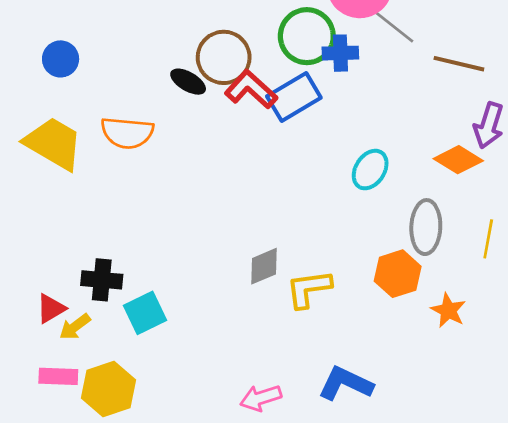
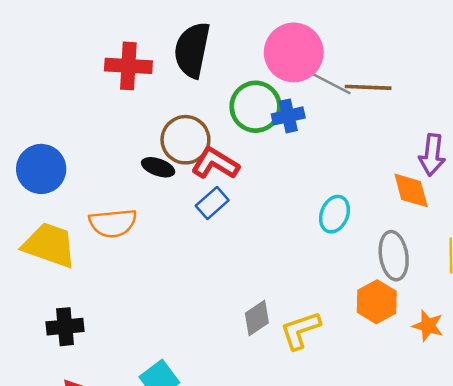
blue circle: (61, 59) -> (41, 169), size x1.5
brown line: (459, 64) -> (368, 87), moved
blue rectangle: (294, 97) -> (212, 203), moved, size x0.7
orange diamond: (458, 160) -> (411, 190), turned 54
black cross: (102, 280) -> (65, 327), moved

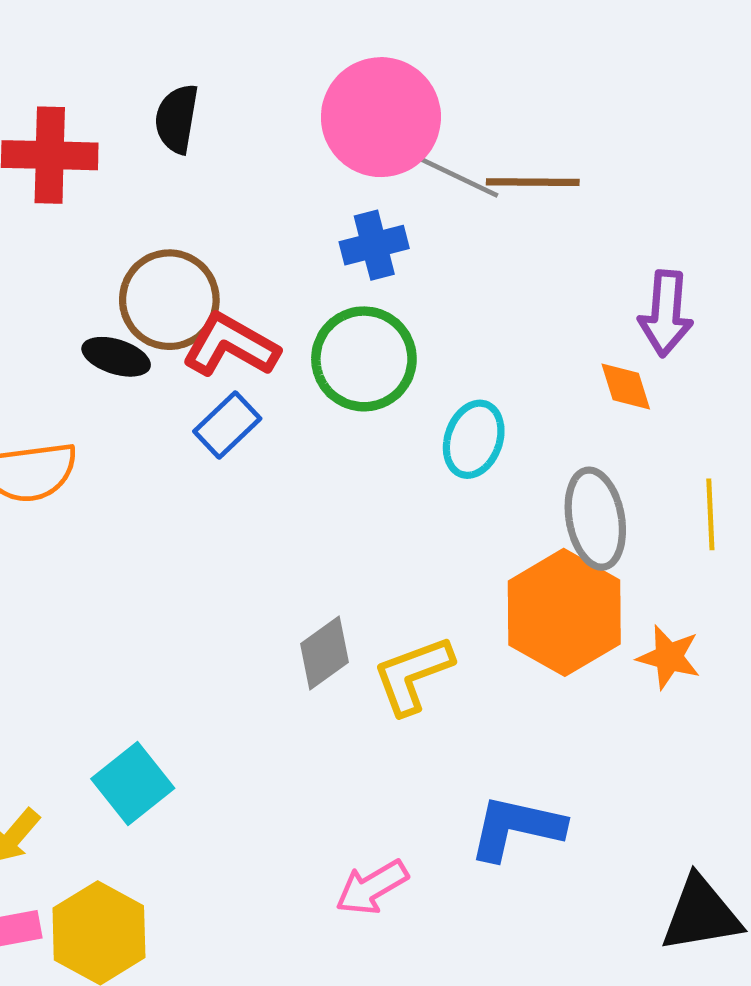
black semicircle: (192, 50) -> (177, 119), size x0.6
green circle: (256, 107) -> (364, 359), moved
orange diamond: (411, 190) -> (626, 386), size x0.7
orange hexagon: (377, 302) -> (564, 612), size x1.4

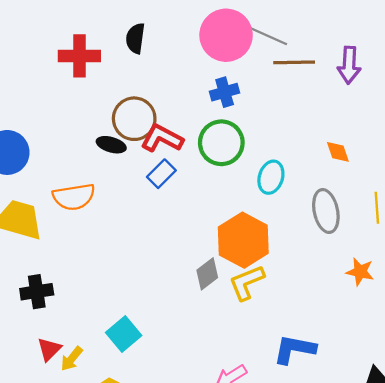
gray line: (448, 172) -> (264, 34), moved
purple arrow: (666, 314) -> (349, 65), moved
orange hexagon: (564, 612) -> (243, 240), moved

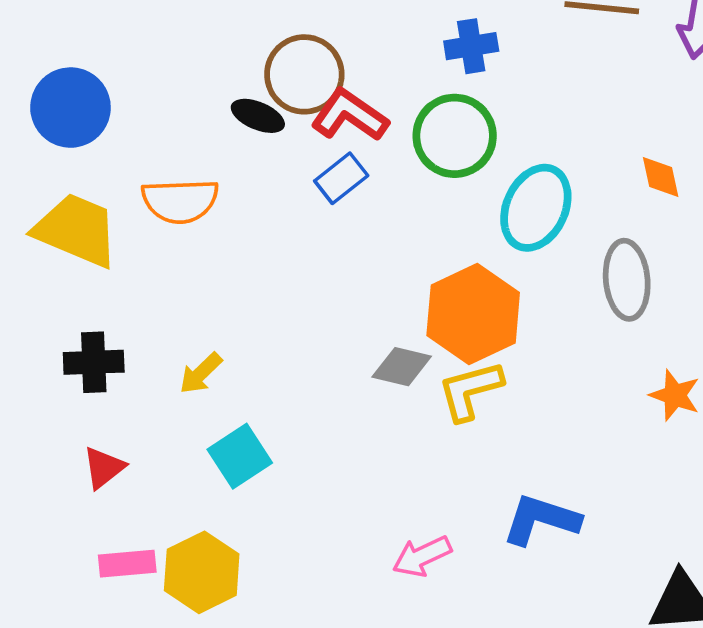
cyan ellipse: (271, 177) -> (536, 208), size x1.4
gray diamond: (207, 274) -> (402, 367), turned 44
yellow arrow: (72, 359) -> (201, 373), moved

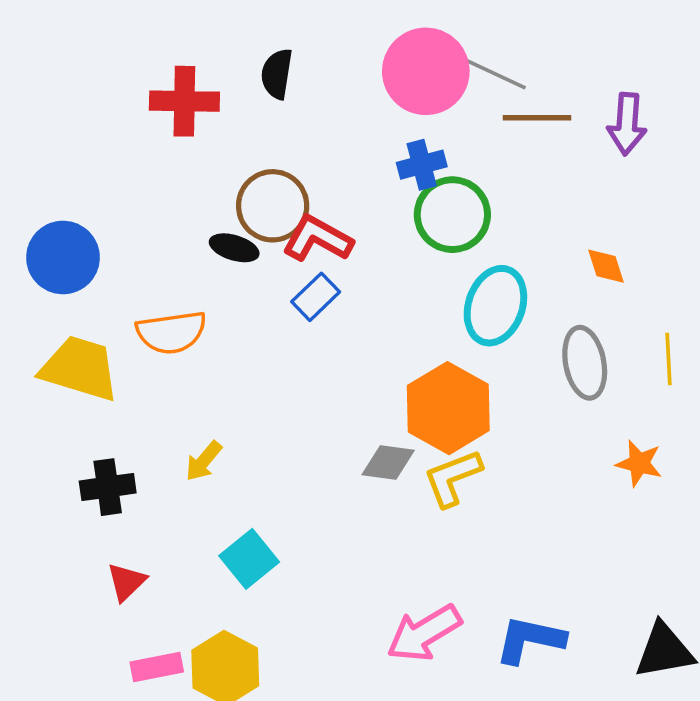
green circle: (455, 136) -> (452, 215), moved
yellow arrow: (201, 373) -> (204, 461), moved
blue L-shape: (541, 520) -> (530, 640), moved
pink arrow: (422, 556) -> (424, 633), size x1.4

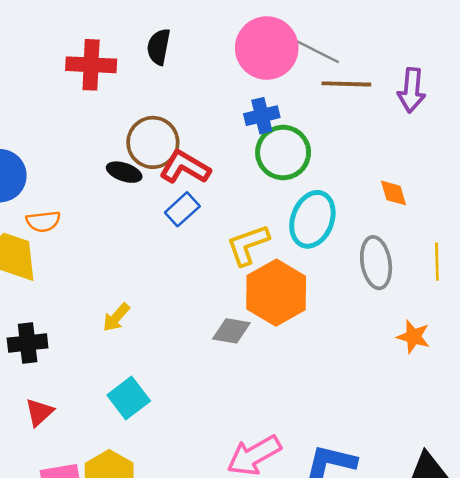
orange semicircle: (171, 332) -> (43, 221), moved, size x0.7
yellow arrow: (204, 461) -> (116, 317), moved
yellow L-shape: (453, 478) -> (248, 245), moved

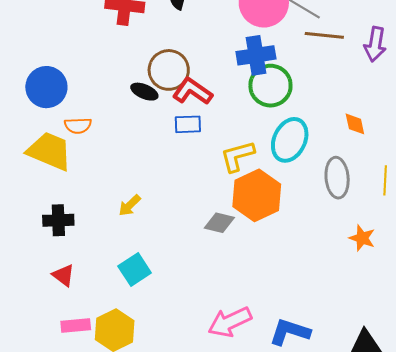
blue cross: (262, 116) -> (256, 55), size x1.4
blue rectangle: (182, 209) -> (188, 124), turned 36
red triangle: (39, 412) -> (63, 275), turned -45

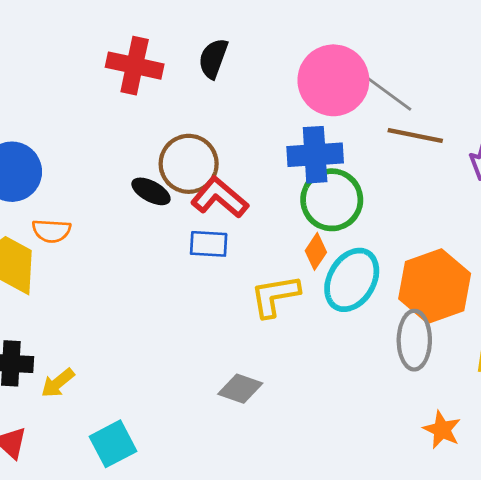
orange diamond: (355, 124) -> (316, 251), moved, turned 40
orange hexagon: (257, 195) -> (435, 286), moved
yellow arrow: (130, 205) -> (58, 383), moved

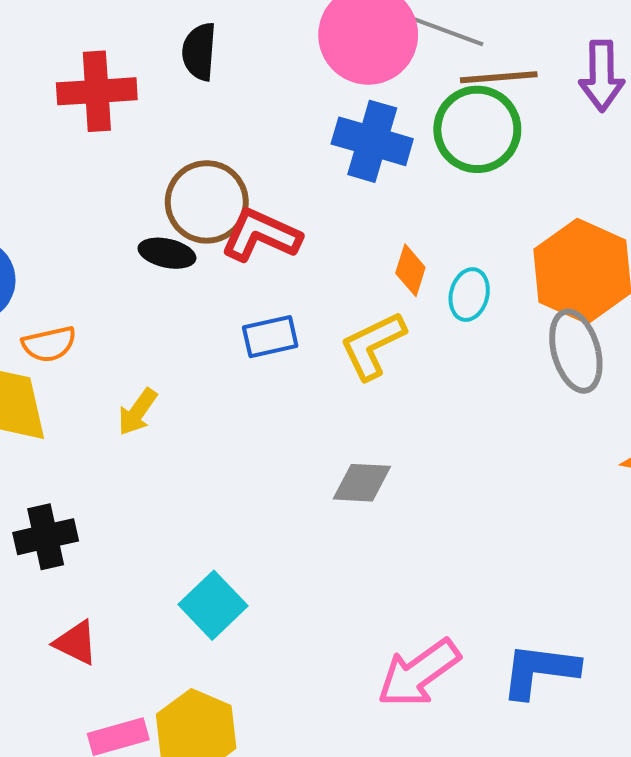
blue cross: (315, 155) -> (372, 141), turned 36
green circle: (332, 200) -> (477, 129), moved
blue rectangle: (209, 244) -> (270, 337), moved
cyan ellipse: (352, 280) -> (469, 295), size x0.6
yellow arrow: (58, 383) -> (137, 412), moved

